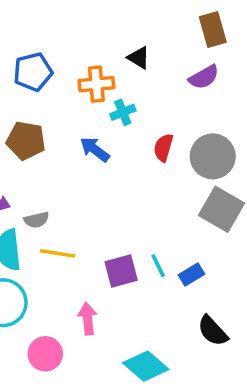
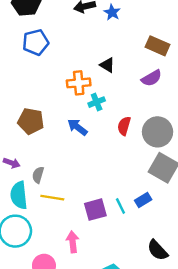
brown rectangle: (213, 29) -> (158, 46), turned -50
blue pentagon: (33, 72) -> (36, 42), moved
gray semicircle: (36, 220) -> (38, 175), turned 119
blue rectangle: (192, 274) -> (143, 200), moved

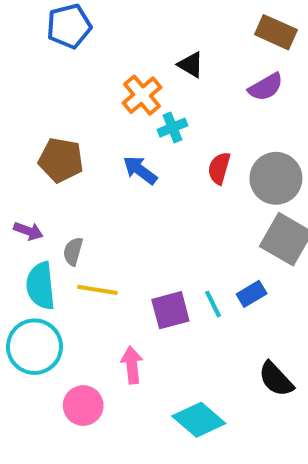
orange cross: (79, 83) -> (142, 95), turned -35

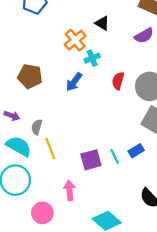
blue arrow: (140, 170) -> (74, 82), turned -90
cyan semicircle: (41, 286) -> (19, 146), turned 125
yellow line: (97, 290) -> (50, 148), turned 60

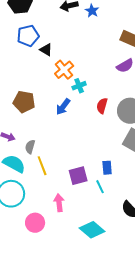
black triangle: (102, 23) -> (46, 50), moved
blue rectangle: (136, 151) -> (107, 168), moved, turned -64
cyan line: (115, 156) -> (100, 187), moved

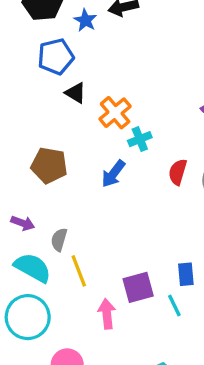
blue star: (92, 11) -> (85, 20), moved
black triangle: (46, 50) -> (75, 93), moved
pink arrow: (59, 203) -> (107, 314), moved

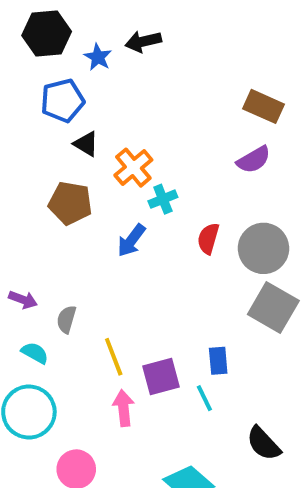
brown pentagon: (49, 165) -> (70, 203), moved
cyan semicircle: (33, 268) -> (35, 353), size x0.6
yellow line: (79, 271) -> (114, 357), moved

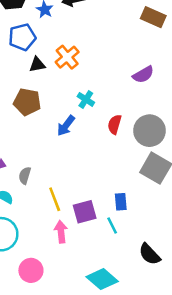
brown rectangle: (263, 106) -> (153, 17), moved
black triangle: (86, 144) -> (37, 65), turned -42
orange cross: (133, 168) -> (67, 57), moved
cyan cross: (163, 199) -> (86, 99), turned -35

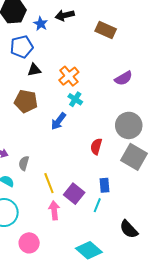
brown rectangle: (153, 17) -> (106, 30), moved
orange cross: (67, 57) -> (69, 76), moved
red semicircle: (115, 124) -> (96, 146), moved
purple square: (85, 212) -> (74, 194), turned -36
cyan line: (112, 225) -> (97, 205), turned 48

